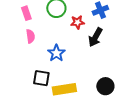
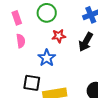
red star: (77, 22) -> (59, 36), moved

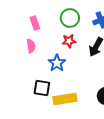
green circle: (47, 13) -> (70, 18), moved
pink rectangle: (17, 18) -> (35, 23), moved

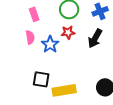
blue star: (57, 63) -> (50, 44), moved

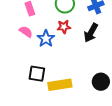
pink semicircle: (30, 37) -> (26, 32), turned -48

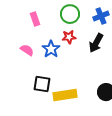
pink semicircle: (26, 32) -> (27, 50), moved

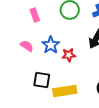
red star: (69, 37) -> (69, 55), moved

